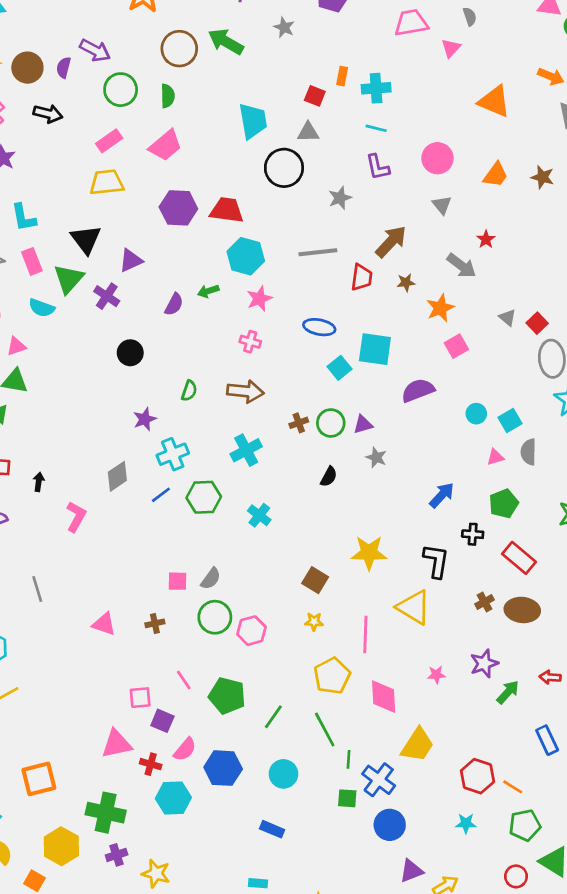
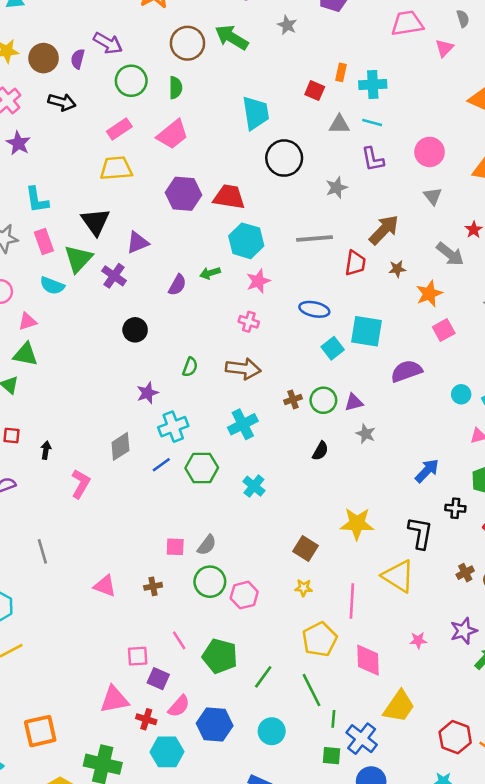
gray triangle: (308, 132) -> (339, 124), moved

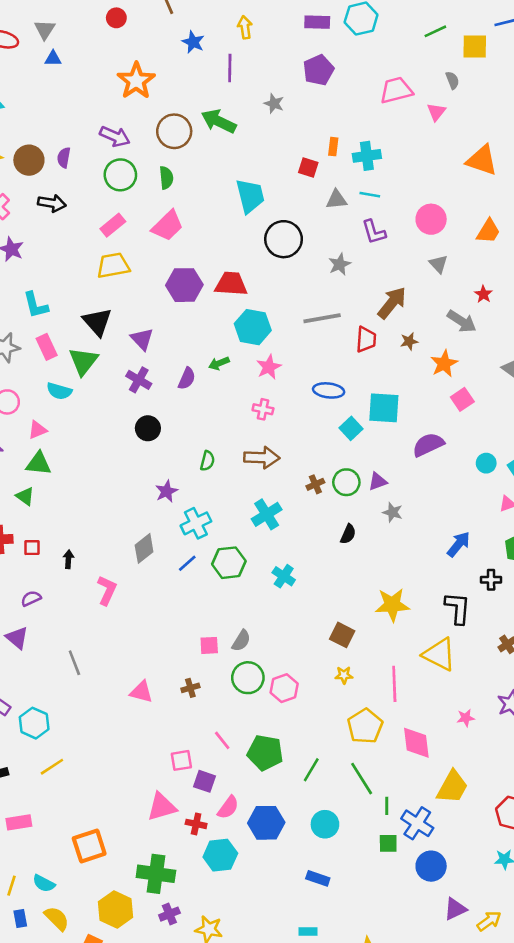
purple arrow: (108, 43) -> (115, 136), moved
purple triangle: (137, 243) -> (142, 339), turned -45
purple cross: (114, 276) -> (139, 380), moved

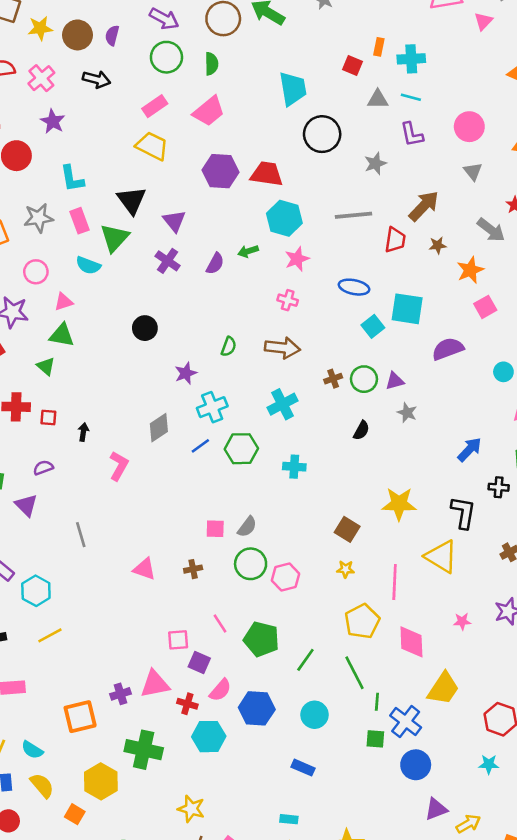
yellow trapezoid: (113, 265) -> (152, 146), turned 32
black circle: (148, 428) -> (145, 328), moved
cyan cross: (284, 576) -> (294, 467), turned -35
purple cross: (169, 914) -> (121, 694), moved

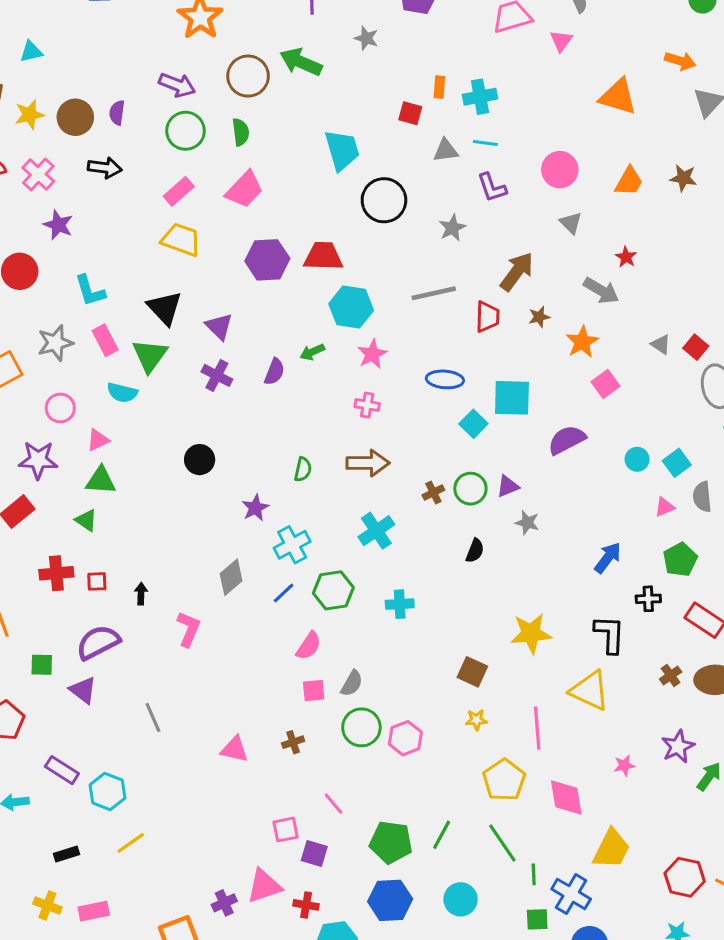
purple semicircle: (43, 468) -> (98, 642), size x1.8
green pentagon: (261, 639) -> (391, 842), moved
pink semicircle: (220, 690) -> (309, 646), moved

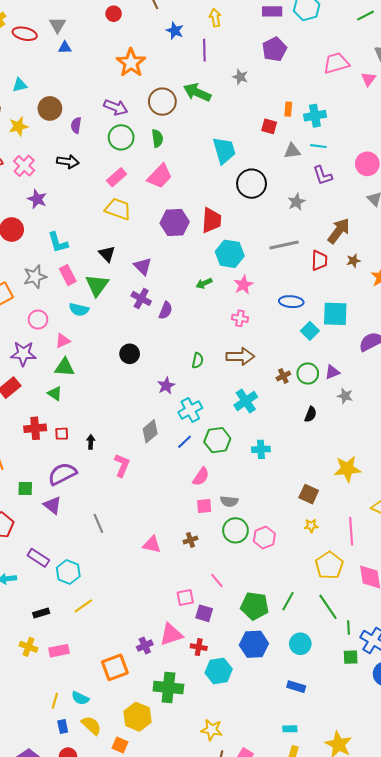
brown circle: (75, 117) -> (50, 108), moved
red trapezoid: (323, 256) -> (211, 220), turned 92
black triangle: (165, 308) -> (107, 254), size x0.7
purple semicircle: (274, 372) -> (166, 310), moved
gray semicircle: (352, 683) -> (229, 501), turned 66

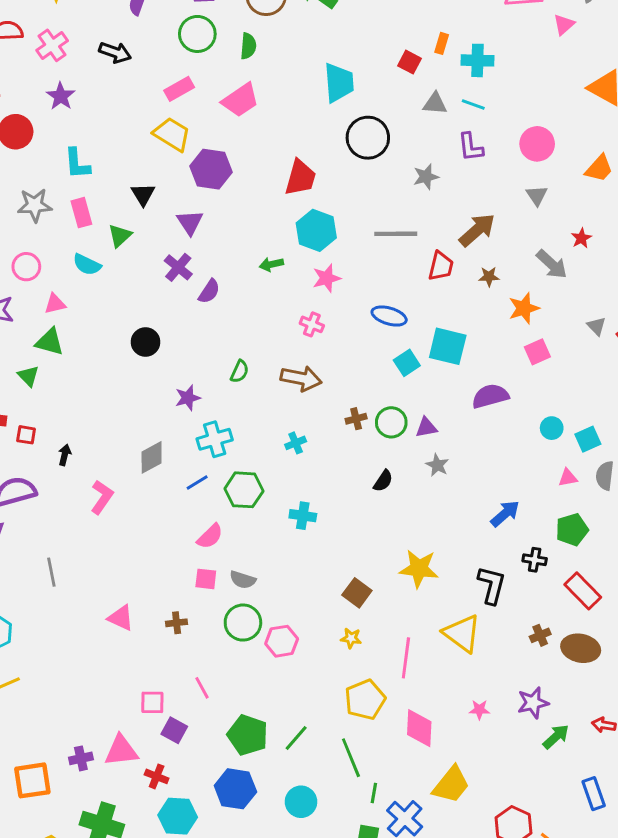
purple hexagon: (175, 223) -> (211, 169), moved
green triangle: (97, 285) -> (120, 236), size x0.7
cyan cross: (246, 401) -> (296, 443), size x0.6

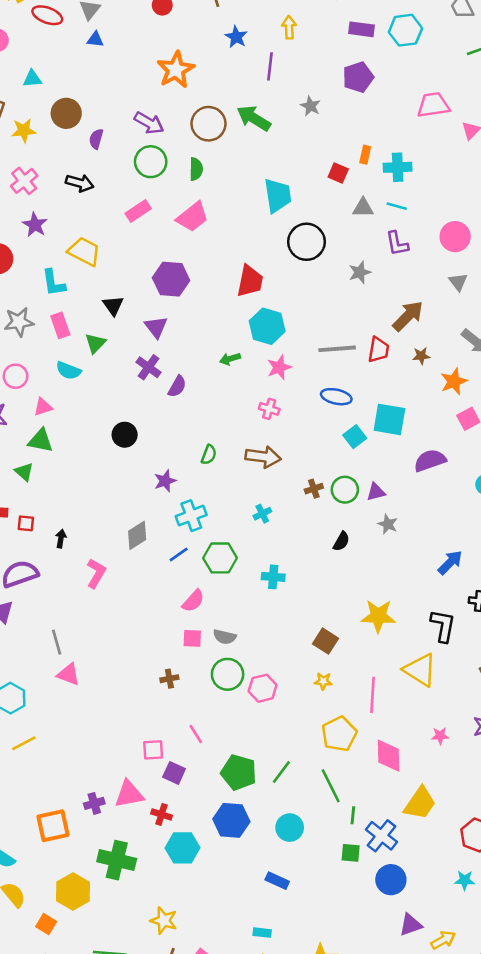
yellow trapezoid: (172, 134) -> (84, 251), moved
gray line: (396, 234) -> (337, 349), moved
pink triangle: (121, 618) -> (69, 674), moved

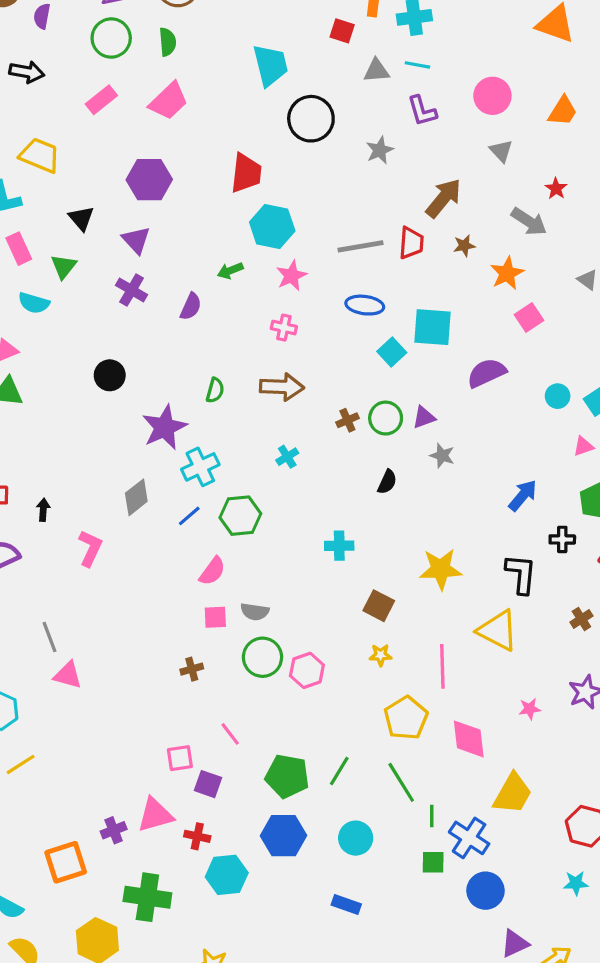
purple semicircle: (177, 386) -> (191, 306), moved
purple star: (165, 481) -> (164, 427), size x1.6
cyan cross: (273, 577) -> (339, 546), moved

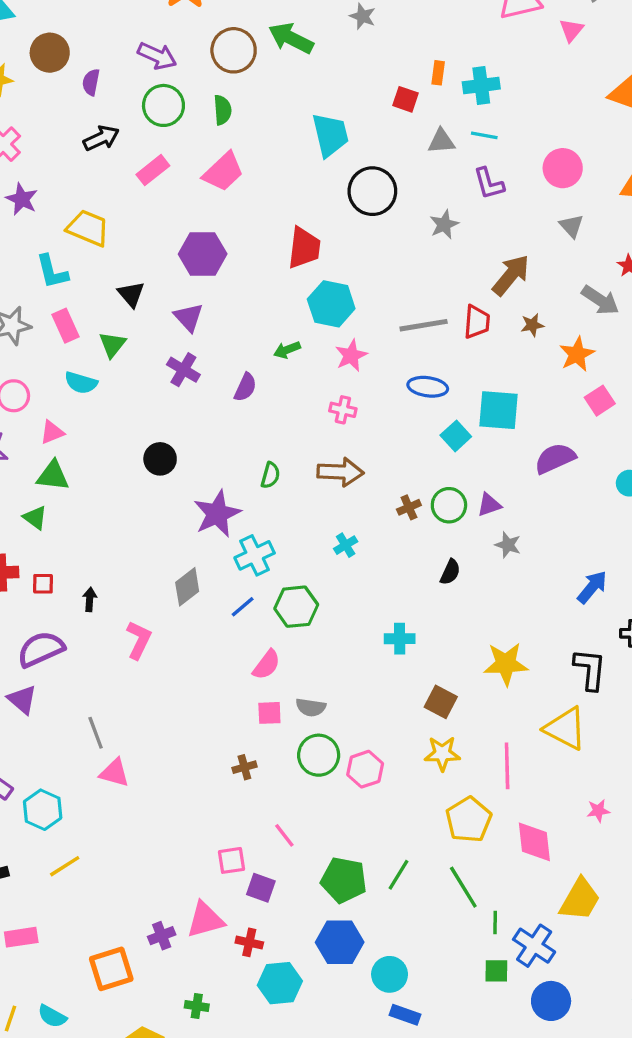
black arrow: (27, 72) -> (101, 138), moved, turned -36
yellow star: (380, 655) -> (442, 754), size x1.5
cyan circle: (356, 838) -> (390, 974), moved
green cross: (147, 897) -> (197, 1006), size x0.5

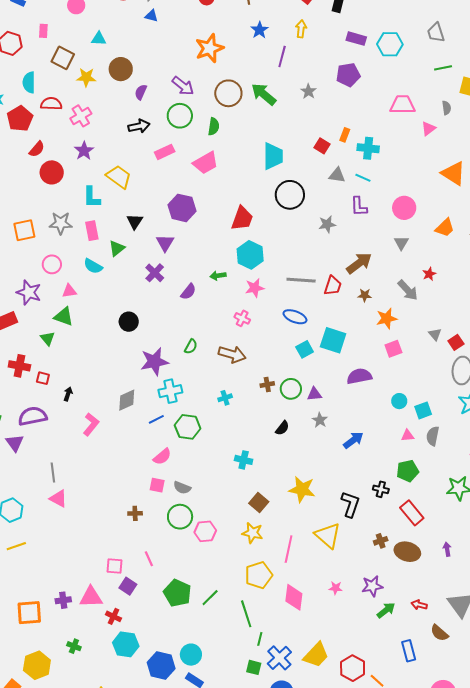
blue arrow: (592, 587) -> (353, 440), moved
yellow trapezoid: (580, 899) -> (316, 655), moved
blue hexagon: (340, 942) -> (161, 665), moved

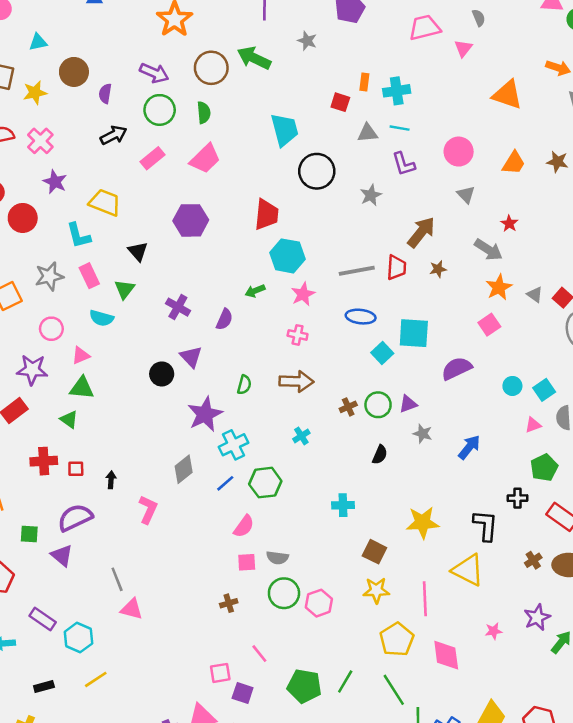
purple triangle: (165, 243) -> (191, 357), moved
orange star: (387, 318) -> (499, 287), moved

